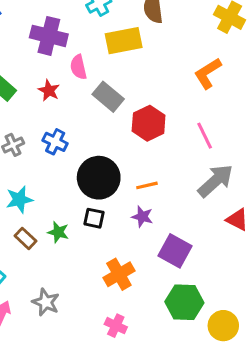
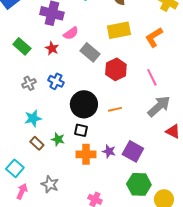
yellow rectangle: (124, 41) -> (119, 30), moved
pink semicircle: (78, 67) -> (71, 33), turned -112
purple star: (142, 217) -> (109, 151), moved
orange cross: (119, 274) -> (86, 154), moved, turned 30

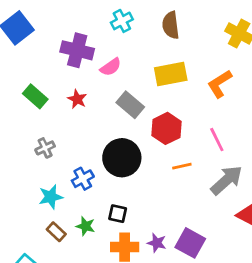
pink semicircle: (71, 33) -> (111, 67), moved
blue cross: (56, 81) -> (83, 179), moved, turned 35
black circle: (84, 104) -> (122, 158), moved
orange line: (115, 109) -> (182, 166), moved

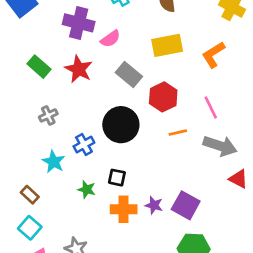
red star: (77, 99) -> (79, 69), size x1.5
gray arrow: (227, 180) -> (220, 146), turned 60
cyan star: (51, 197) -> (54, 162), turned -30
brown rectangle: (56, 232) -> (30, 195), moved

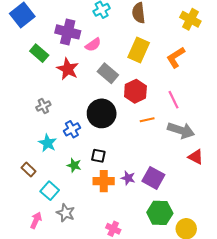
yellow rectangle: (167, 45) -> (139, 50), turned -55
green rectangle: (39, 67) -> (39, 53), moved
cyan square: (30, 228) -> (50, 191), moved

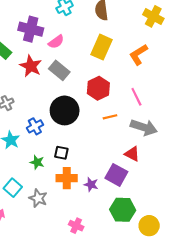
gray rectangle: (108, 73) -> (59, 70), moved
red triangle: (196, 157) -> (132, 154), moved
purple star: (128, 178) -> (91, 184), moved
gray star: (66, 213) -> (38, 198), moved

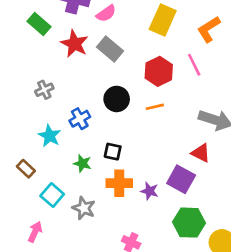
pink line: (136, 97) -> (194, 65), moved
black circle: (65, 110) -> (117, 99), size x0.7
orange line: (110, 117) -> (155, 107), moved

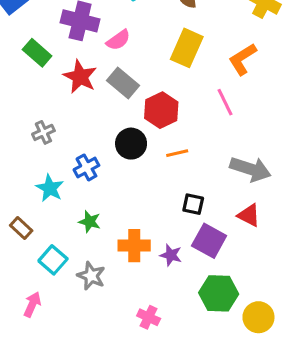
red hexagon: (159, 71) -> (161, 110), moved
black square: (113, 152) -> (193, 204), moved
red triangle: (201, 153) -> (249, 215), moved

